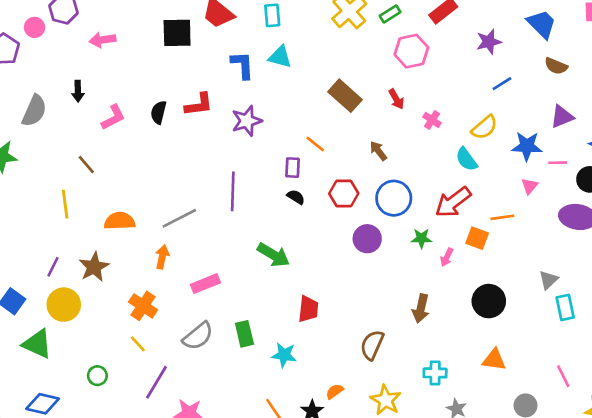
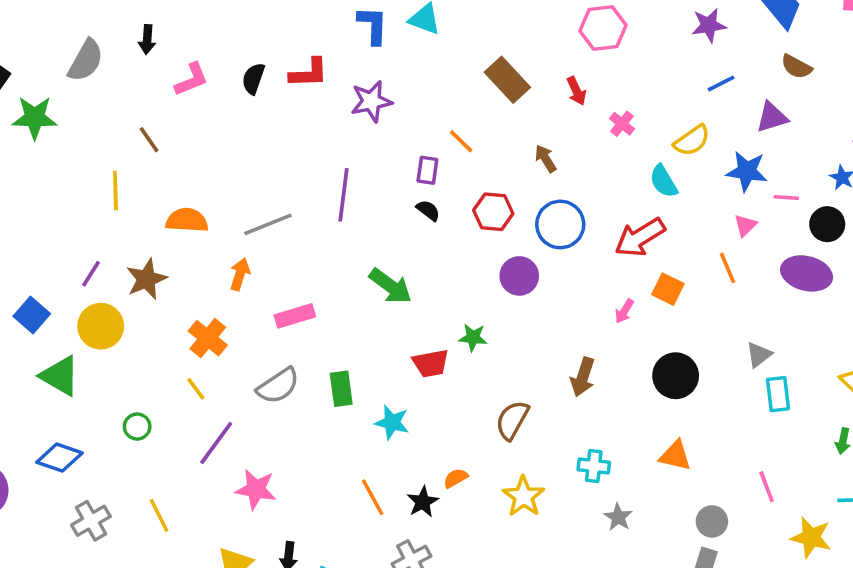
purple triangle: (562, 117) -> (772, 117), moved
orange line: (502, 217) -> (728, 268), moved, turned 70
green star: (421, 238) -> (473, 337), moved
red trapezoid: (308, 309) -> (431, 363), turned 68

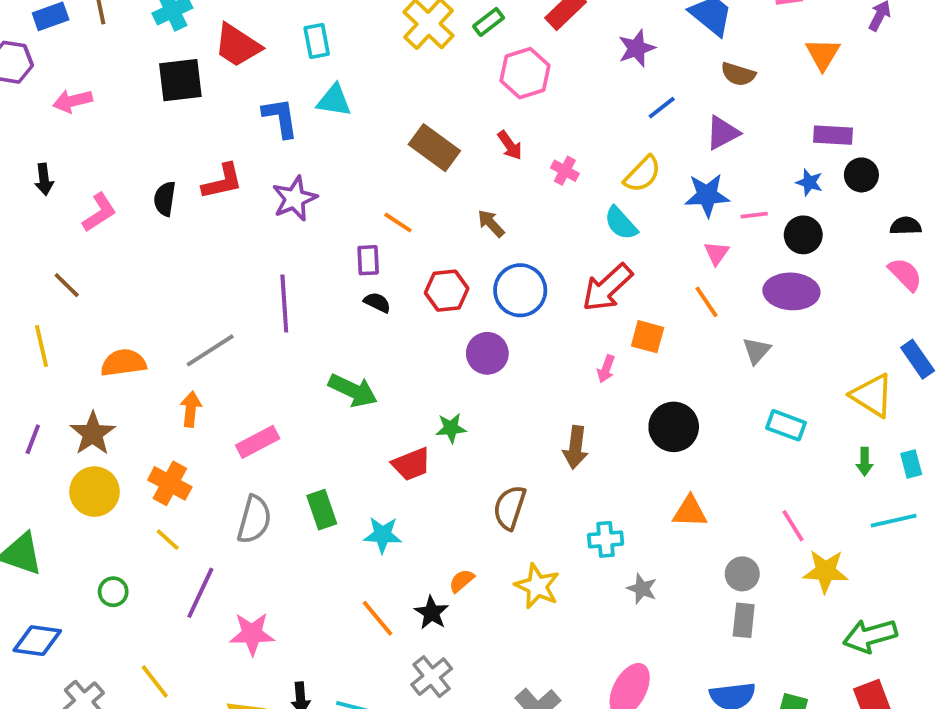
yellow circle: (101, 326) -> (95, 492), moved
gray triangle: (759, 355) -> (757, 351), moved
gray semicircle: (278, 386) -> (254, 519), turned -30
cyan rectangle: (778, 394) -> (786, 425), turned -52
yellow star: (811, 537) -> (825, 571), moved

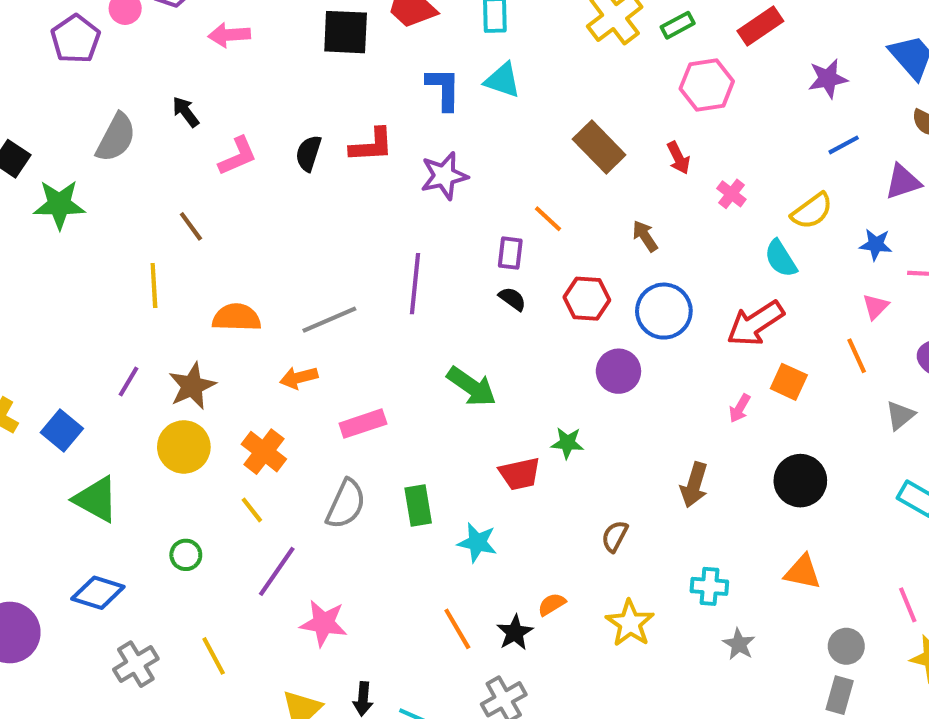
black arrow: (44, 179) -> (186, 112), turned 140
blue star: (707, 195) -> (876, 244), size x0.7
orange arrow: (191, 409) -> (299, 378), turned -120
brown semicircle: (510, 508) -> (615, 536), size x0.7

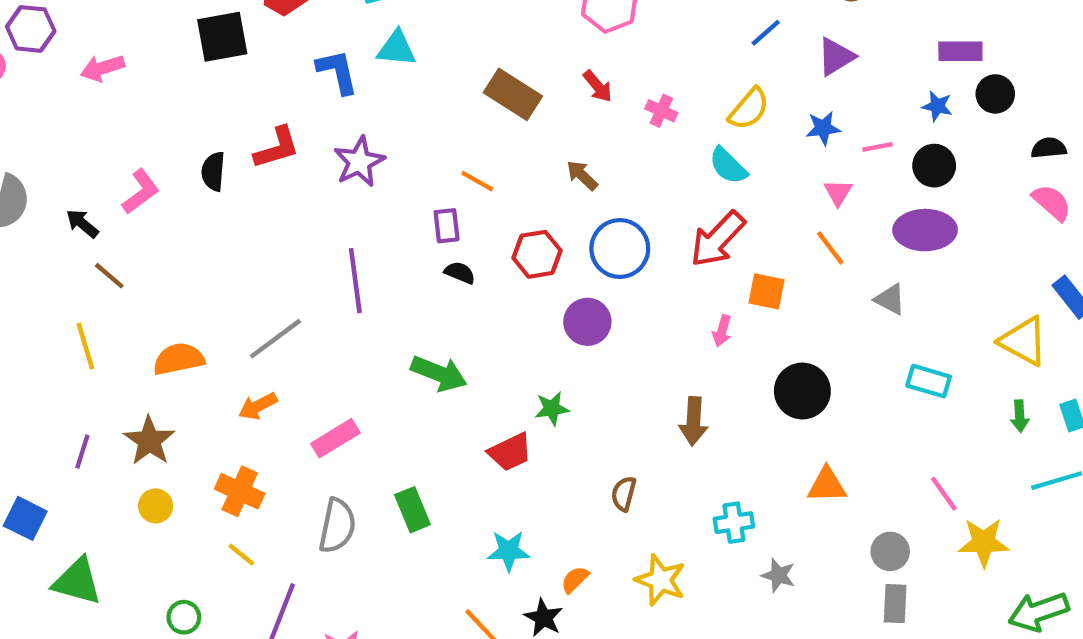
black arrow: (186, 112) -> (82, 224), moved
gray triangle: (900, 415) -> (890, 299), turned -40
yellow circle: (184, 447) -> (156, 506), size x0.6
cyan star: (477, 543) -> (509, 551), moved

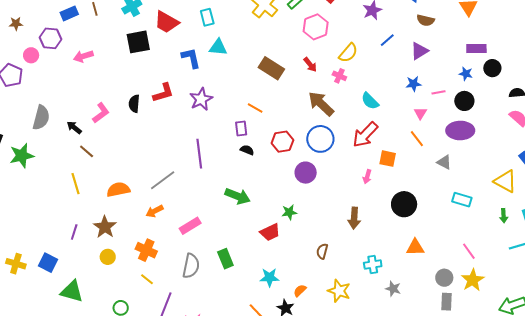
yellow semicircle: (749, 109) -> (348, 53), moved
brown arrow: (582, 175) -> (321, 104), moved, size x1.8
yellow star: (984, 542) -> (473, 280), moved, turned -30

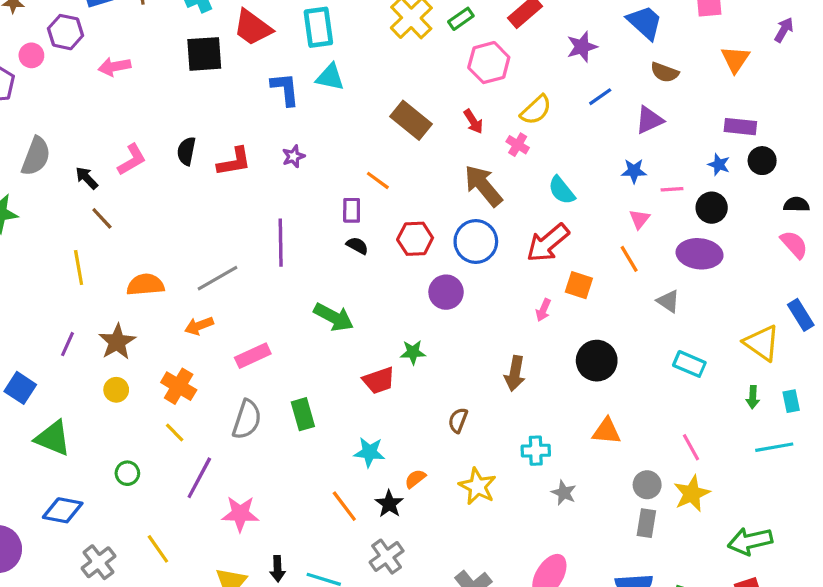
cyan rectangle: (207, 17) -> (318, 27), size x1.4
red L-shape: (163, 93) -> (234, 162), moved
purple star: (201, 99) -> (293, 156), size x0.6

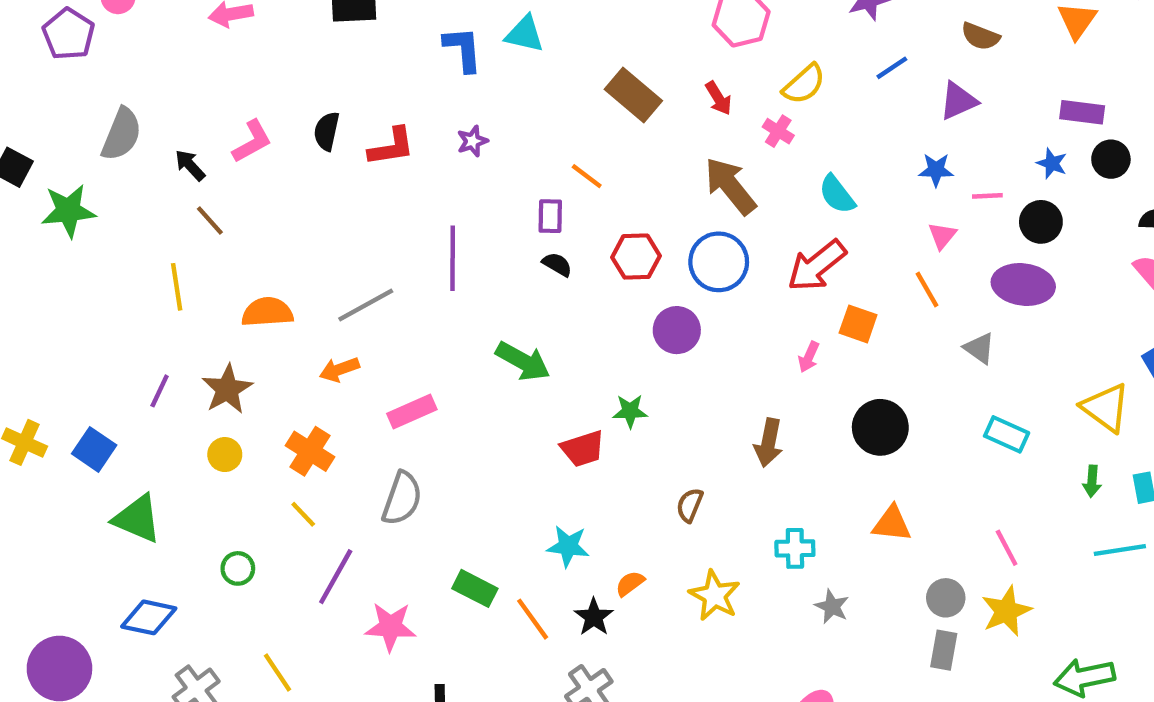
green rectangle: (303, 414) -> (475, 588), moved, turned -48

